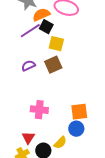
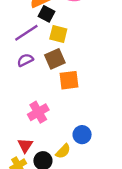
purple line: (30, 31) -> (26, 33), moved
pink cross: (39, 110) -> (38, 112), turned -36
orange square: (79, 112) -> (69, 80), moved

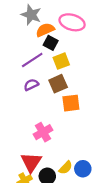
yellow square: (58, 34) -> (61, 61), turned -35
blue circle: (82, 135) -> (83, 169), moved
red triangle: (25, 145) -> (31, 162), size x1.5

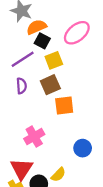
pink ellipse: (72, 22) -> (77, 33), moved, turned -55
purple semicircle: (31, 85) -> (21, 86), turned 112
blue circle: (83, 169) -> (83, 148), moved

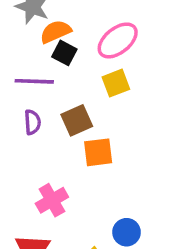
purple line: (23, 59) -> (34, 81), turned 35
yellow square: (54, 60) -> (116, 83), moved
blue circle: (83, 148) -> (127, 232), moved

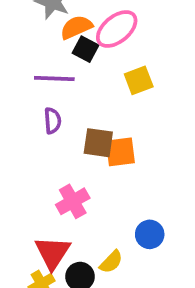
pink ellipse: (118, 40) -> (117, 29), moved
brown square: (77, 120) -> (98, 143), moved, turned 32

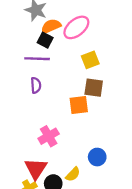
black square: (86, 49) -> (45, 40), moved
brown square: (98, 143) -> (94, 88), moved

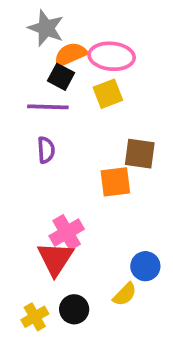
pink ellipse: (76, 27) -> (112, 56), turned 44
yellow square: (90, 60) -> (108, 94), moved
red triangle: (36, 169) -> (55, 259), moved
yellow semicircle: (73, 174) -> (125, 294), moved

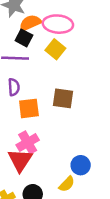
yellow square: (108, 94) -> (55, 49), turned -30
brown square: (140, 154) -> (63, 98), moved
orange square: (115, 182) -> (29, 108), moved

